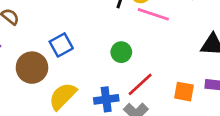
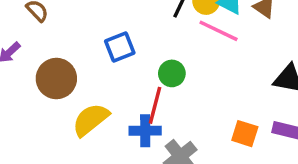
blue square: (61, 45) -> (120, 47), moved
red line: (140, 84) -> (155, 105), moved, turned -40

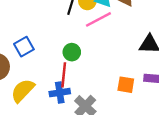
pink line: (219, 31) -> (98, 19), turned -45
blue square: (120, 47) -> (24, 47), moved

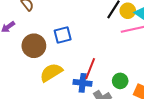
green circle: (72, 52) -> (120, 81), moved

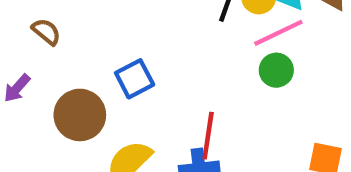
green circle: (120, 81) -> (276, 70), moved

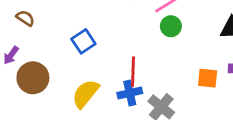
brown circle: (80, 115) -> (33, 78), moved

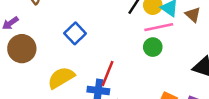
blue square: (83, 41) -> (75, 33), turned -30

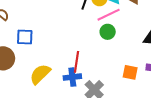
blue square: (75, 33) -> (25, 37), moved, turned -30

